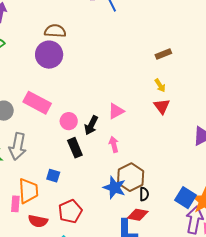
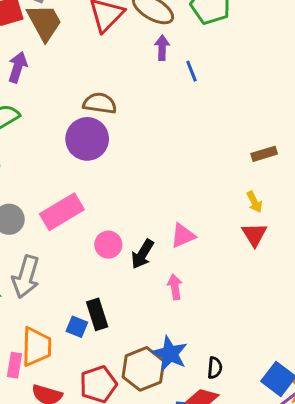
pink rectangle: (37, 103) -> (62, 212), turned -64
black rectangle: (75, 148) -> (97, 314), moved
brown hexagon: (131, 177) -> (143, 369), moved

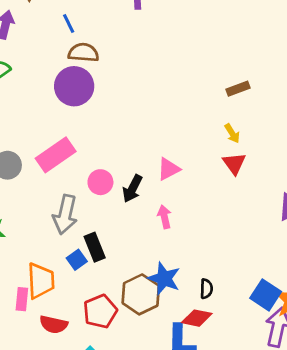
blue line: (192, 71) -> (69, 23), moved
gray arrow: (26, 277) -> (65, 215), moved
blue square: (77, 327) -> (77, 260), turned 36

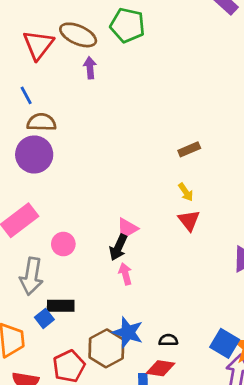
black arrow: (132, 189) -> (118, 247), moved
black rectangle: (95, 247) -> (61, 306), turned -65
black semicircle: (206, 289) -> (168, 340), turned -90

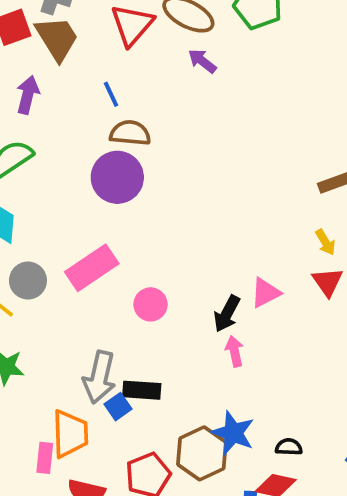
purple arrow: (90, 68) -> (202, 61), turned -50
pink triangle: (127, 229) -> (266, 293), moved
gray arrow: (31, 276) -> (99, 377), moved

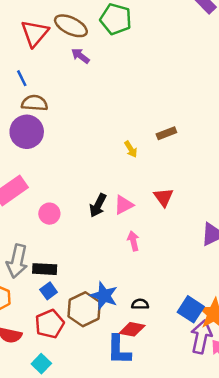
yellow arrow: (325, 242) -> (131, 149), moved
black arrow: (227, 314) -> (98, 205), moved
pink arrow: (234, 351) -> (133, 241), moved
blue square: (118, 407) -> (49, 291), moved

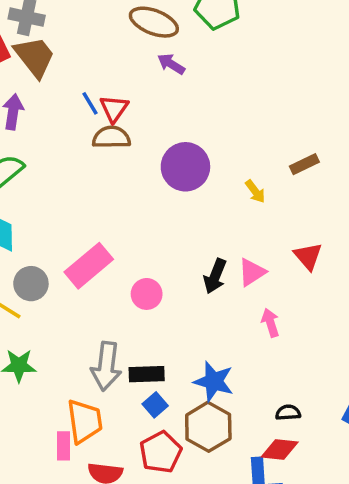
red triangle: (35, 33) -> (114, 108), moved, size x0.7
purple circle: (27, 132) -> (185, 167), moved
blue star: (104, 296) -> (214, 381), moved

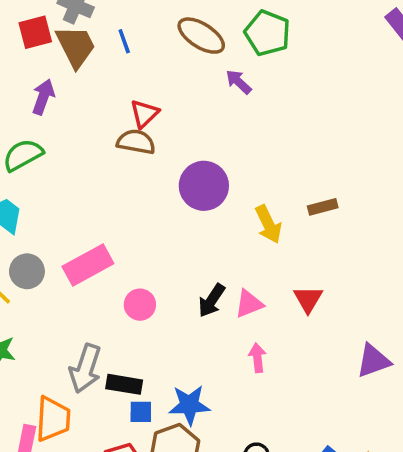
purple arrow: (171, 64) -> (239, 82), moved
blue line: (90, 103) -> (124, 41), moved
yellow arrow: (255, 191) -> (268, 224), size x1.5
blue star: (214, 381) -> (189, 405), turned -30
blue square: (155, 405) -> (141, 412), moved, turned 30

